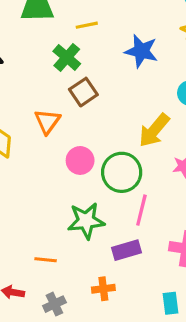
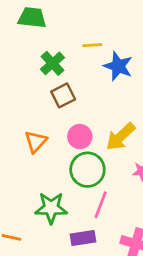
yellow line: (87, 25) -> (92, 45), moved
orange triangle: (47, 121) -> (36, 142), moved
pink circle: (80, 160) -> (80, 137), moved

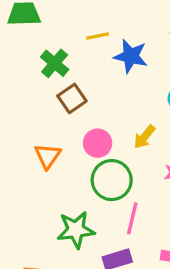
yellow arrow: (121, 137) -> (144, 137), size x0.7

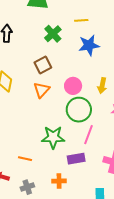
blue star: (131, 56) -> (89, 45), moved, turned -30
brown square: (72, 98) -> (43, 65), moved
yellow arrow: (144, 137) -> (102, 86), turned -35

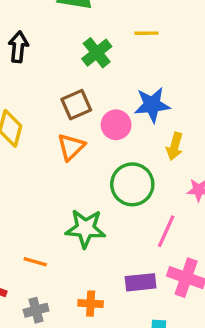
blue star: (89, 45) -> (152, 105), moved
pink circle: (73, 86) -> (116, 125), moved
pink line: (89, 135) -> (166, 231), moved
purple rectangle: (76, 159) -> (141, 282), moved

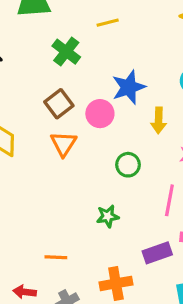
green circle: (132, 184) -> (128, 165), size x0.6
green star: (85, 229) -> (108, 216), moved, size x0.6
orange cross: (91, 304) -> (116, 283), size x1.4

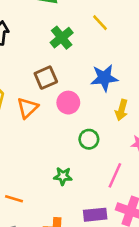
yellow line: (108, 23) -> (100, 23), turned 48
pink circle: (100, 114) -> (68, 103), moved
orange triangle: (63, 144) -> (28, 108), moved

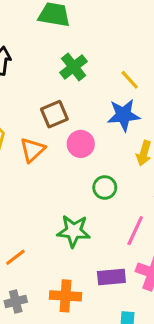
yellow line: (100, 23) -> (130, 80), moved
green star: (63, 176) -> (74, 231), size x1.5
orange line: (14, 199) -> (15, 257), turned -54

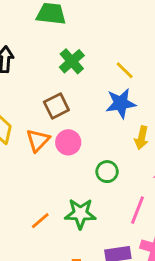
pink circle: (81, 144) -> (68, 142), moved
orange line: (15, 257) -> (40, 221), moved

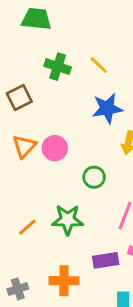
green cross: (72, 61) -> (58, 67), turned -30
yellow line: (125, 70) -> (99, 65), moved
brown square: (56, 106) -> (19, 98), moved

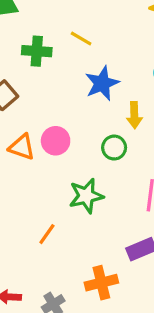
orange triangle: (24, 146) -> (22, 147), turned -40
green circle: (94, 177) -> (114, 148), moved
green star: (68, 220) -> (86, 196), moved

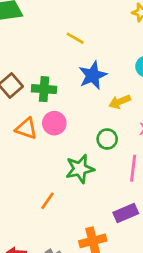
green cross: (37, 51) -> (44, 89), moved
yellow arrow: (134, 115) -> (120, 102), turned 70
green circle: (114, 148) -> (107, 139), moved

